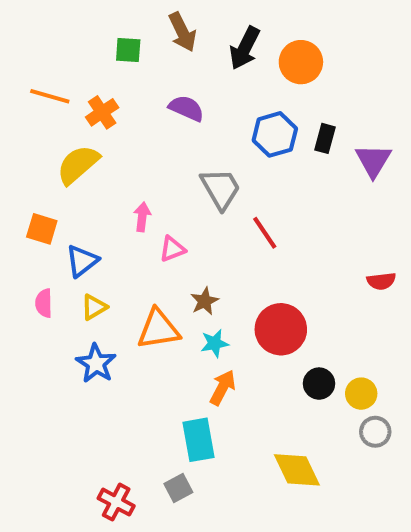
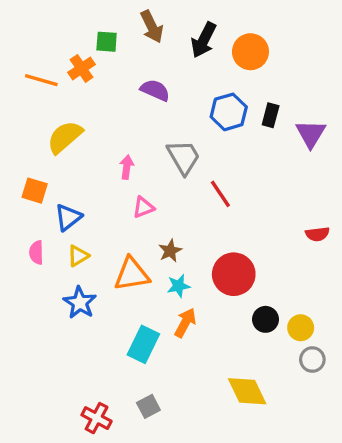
orange cross: (102, 112) -> (81, 68), moved
pink arrow: (142, 217) -> (127, 167), moved
cyan rectangle: (198, 440) -> (143, 344), moved, turned 36

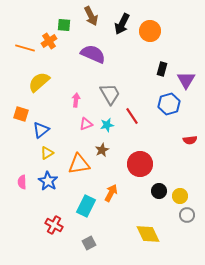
purple semicircle: (155, 90) -> (93, 54), size x1.4
blue hexagon: (229, 112) -> (169, 104), moved
pink semicircle: (36, 252) -> (22, 182), moved
cyan star: (179, 286) -> (107, 125), moved
red cross: (97, 418) -> (54, 225), moved

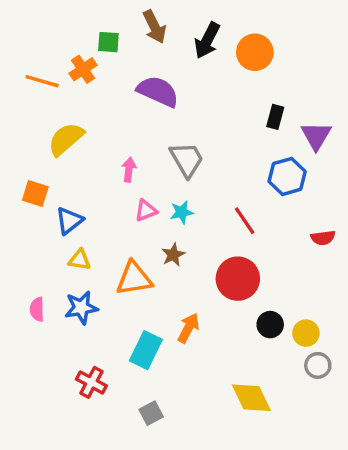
red line: (132, 116) -> (245, 221), moved
yellow triangle: (47, 153) -> (80, 260), turned 40
blue star: (48, 181) -> (81, 308), turned 30

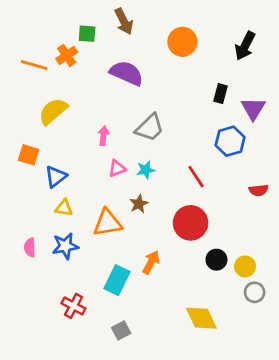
black arrow: (207, 40) -> (245, 46), moved
orange circle: (255, 52) -> (182, 42), moved
gray trapezoid: (187, 159) -> (150, 128), turned 76

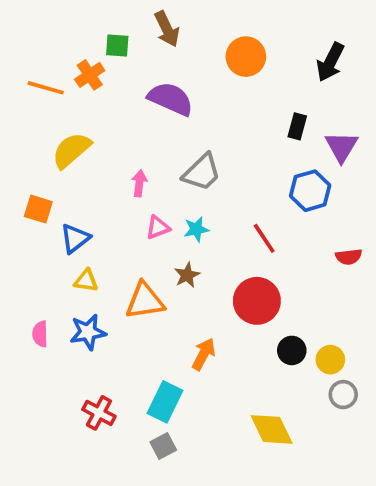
cyan rectangle: (117, 280) -> (165, 402), moved

